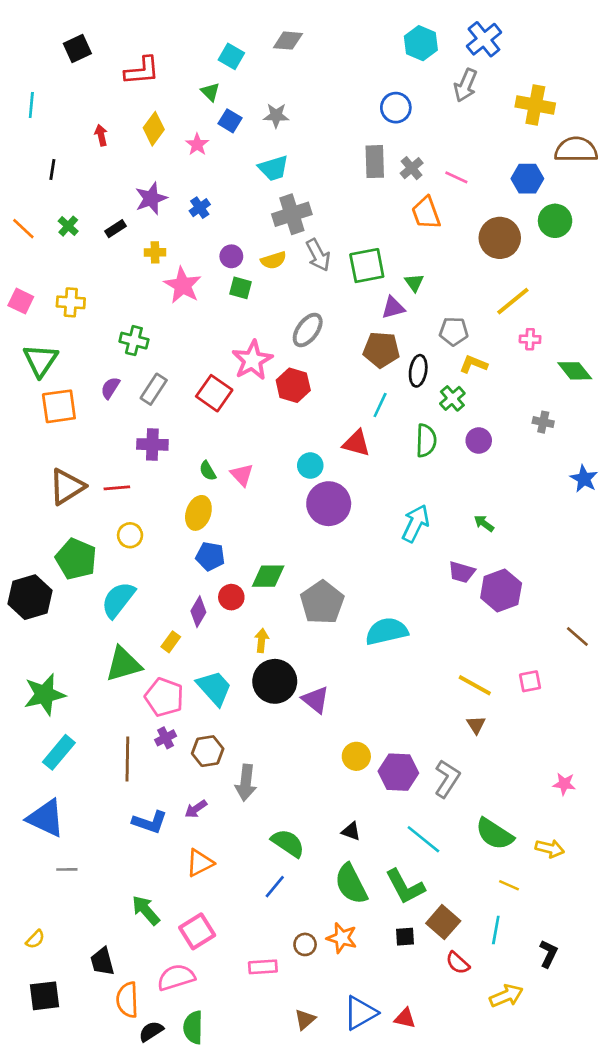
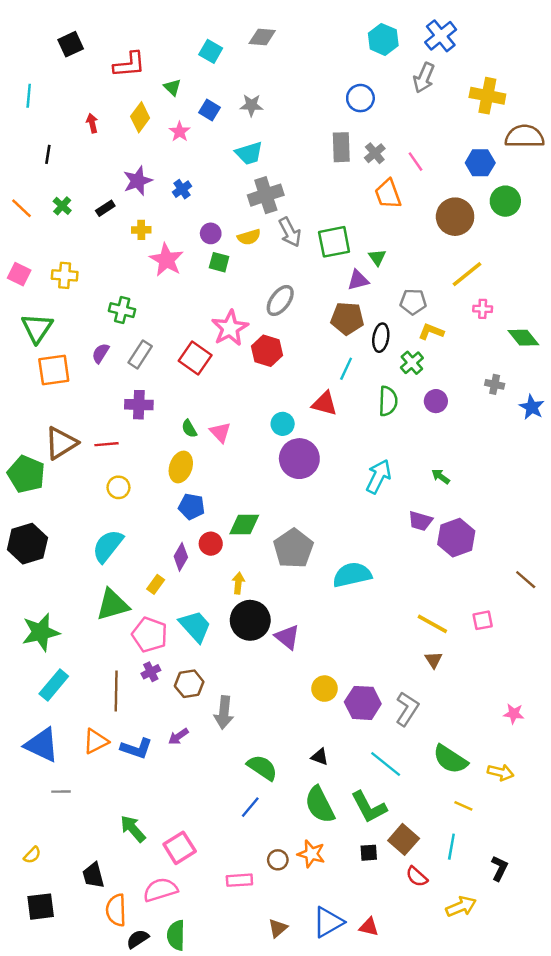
green triangle: (210, 92) -> (172, 87), moved
pink line: (456, 177) -> (416, 162), turned 30
blue star: (584, 479) -> (532, 407), moved
green pentagon: (76, 559) -> (26, 474), moved
orange triangle: (200, 863) -> (96, 741), moved

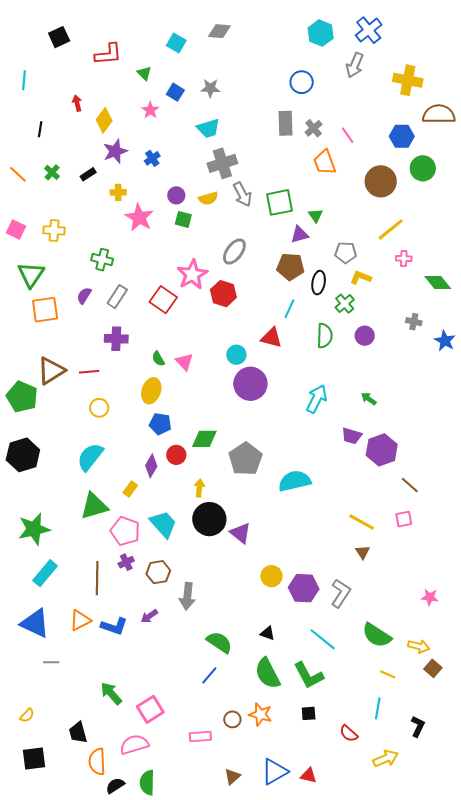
yellow diamond: (140, 117) -> (104, 120), moved
brown line: (526, 580) -> (410, 485), moved
brown square: (404, 839) -> (433, 668), moved, size x0.7

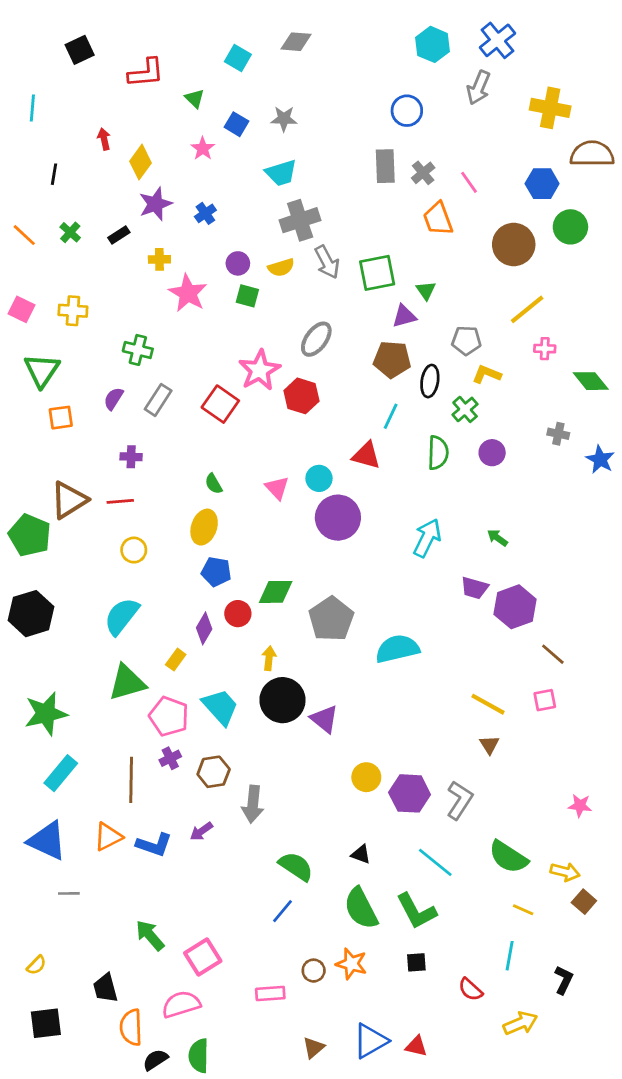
orange square: (45, 310) -> (61, 418), size x0.7
purple cross: (116, 339) -> (131, 457), moved, size x0.7
pink triangle: (184, 362) -> (277, 488), moved

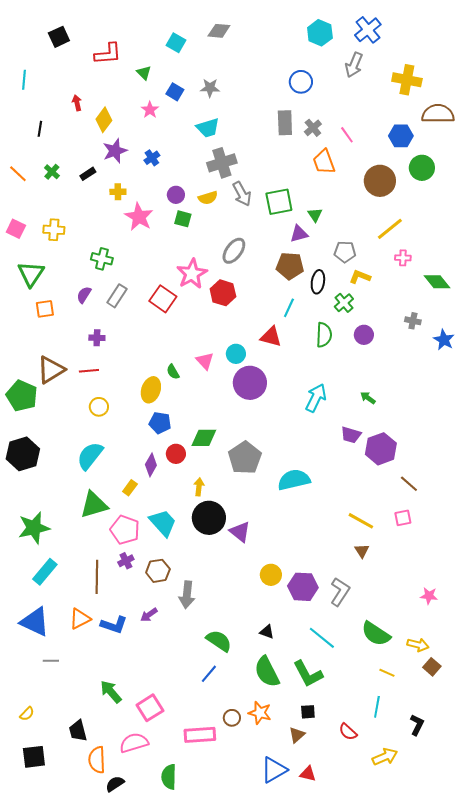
green semicircle: (214, 484) -> (173, 372), moved
pink rectangle: (270, 994) -> (200, 735), size x1.4
brown triangle: (314, 1048) -> (297, 735), moved
green semicircle: (199, 1056) -> (169, 777), moved

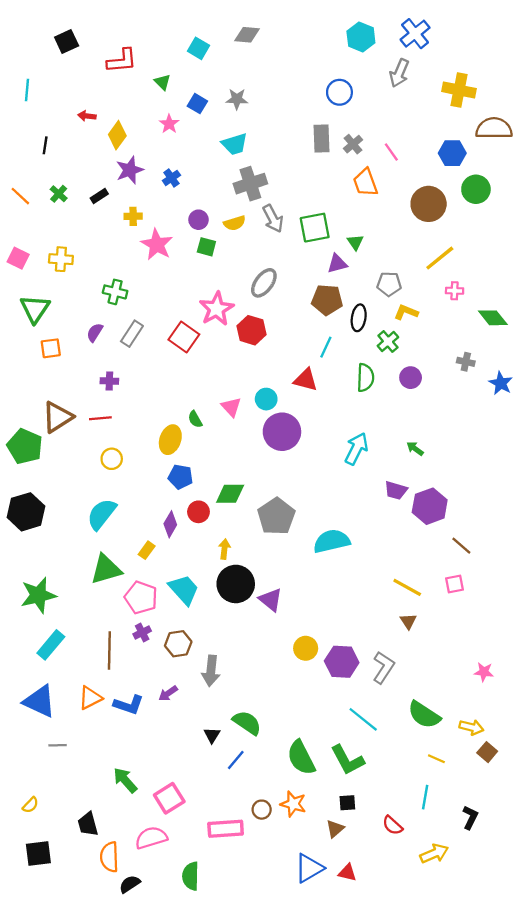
red arrow: (77, 103) -> (87, 116), turned -70
black triangle: (267, 632) -> (212, 735), moved, turned 42

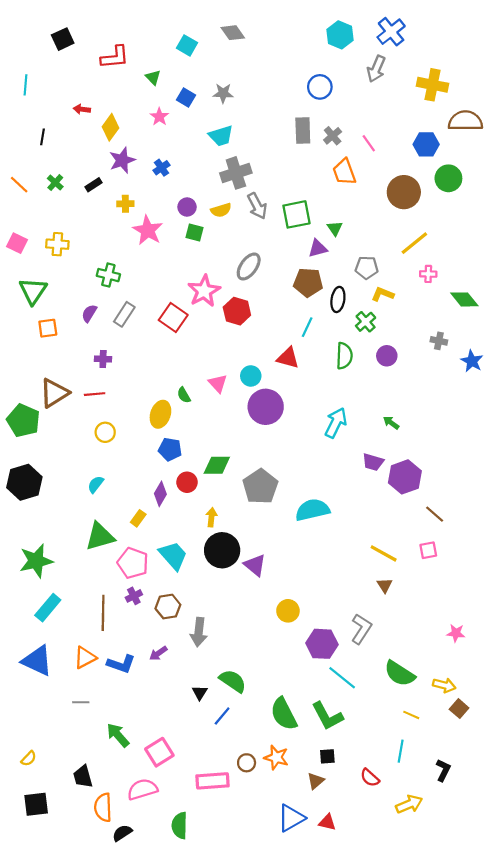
gray diamond: (247, 35) -> (233, 33), turned 50
cyan semicircle: (102, 514) -> (96, 484), size x0.6
purple hexagon: (342, 662) -> (322, 644), moved
gray line: (58, 745) -> (81, 702), moved

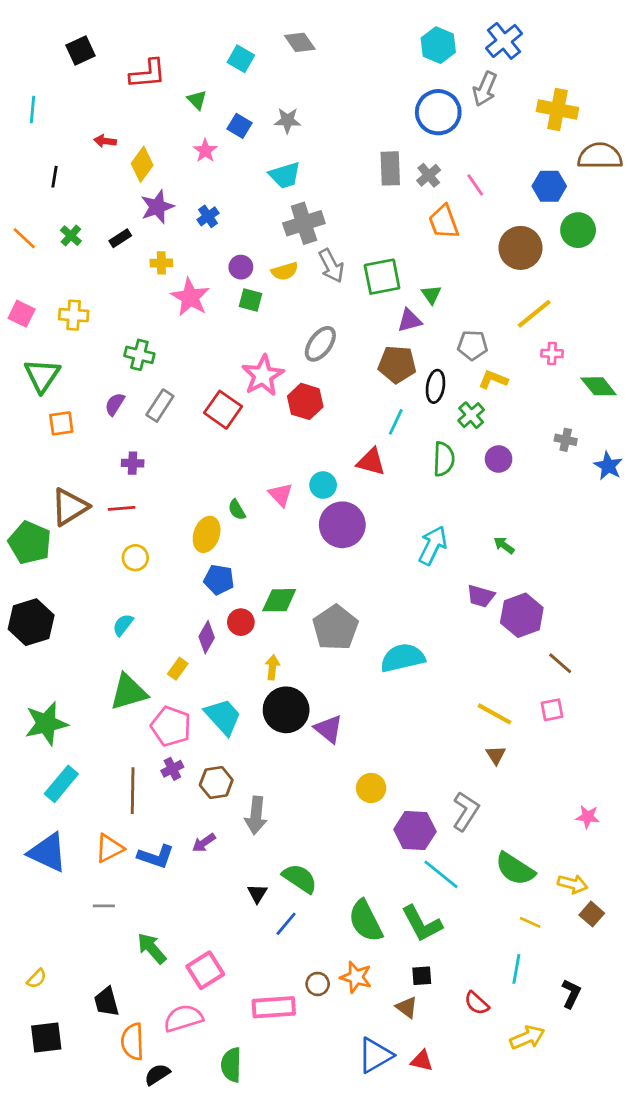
blue circle: (320, 87) -> (438, 112), moved, size x1.4
brown triangle: (316, 781) -> (407, 1007), turned -42

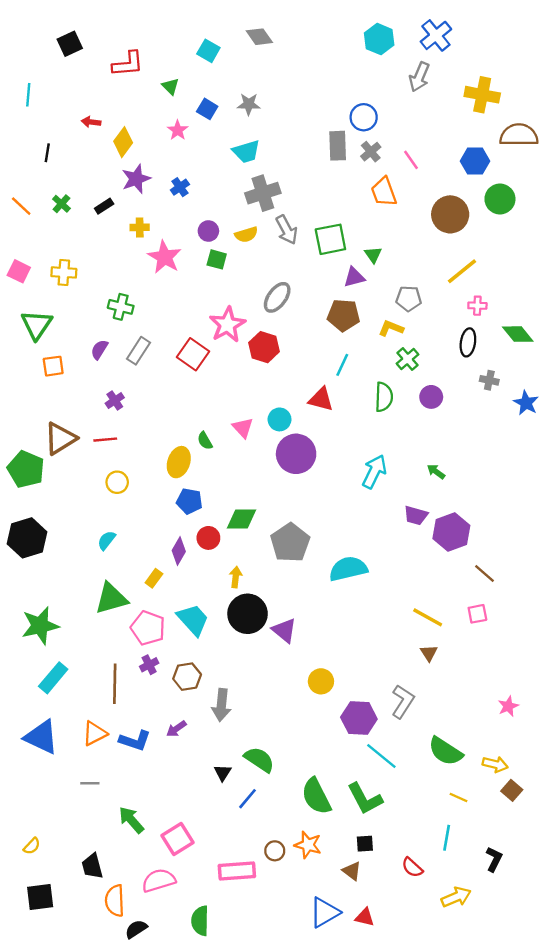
blue circle: (438, 112) -> (364, 117), moved, size x0.7
yellow L-shape: (493, 380) -> (391, 328), moved
black ellipse: (435, 386) -> (468, 342), moved
purple cross: (133, 463) -> (115, 400), turned -36
pink star: (588, 817) -> (508, 706), turned -30

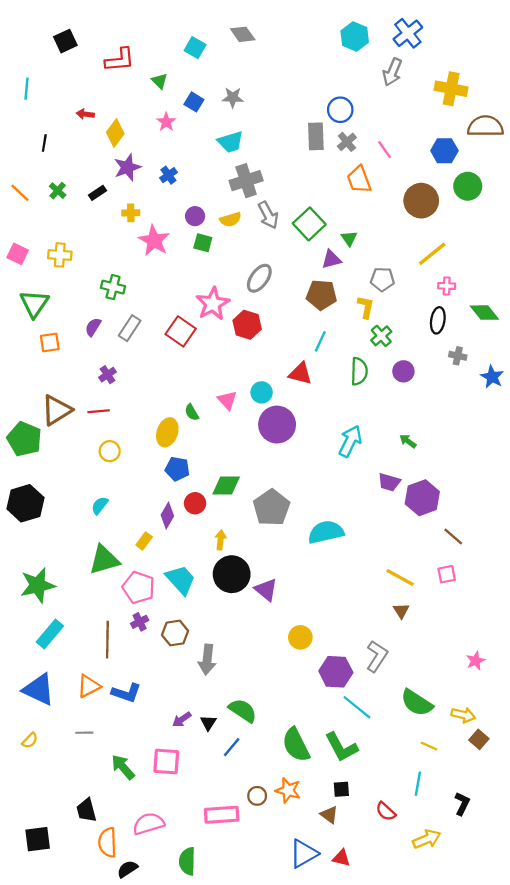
green square: (330, 239) -> (309, 224), turned -32
yellow L-shape: (391, 328) -> (366, 307), turned 80
purple arrow: (176, 729) -> (182, 719), moved
pink square: (178, 839) -> (166, 762), moved, turned 36
yellow semicircle: (32, 846) -> (30, 740), moved

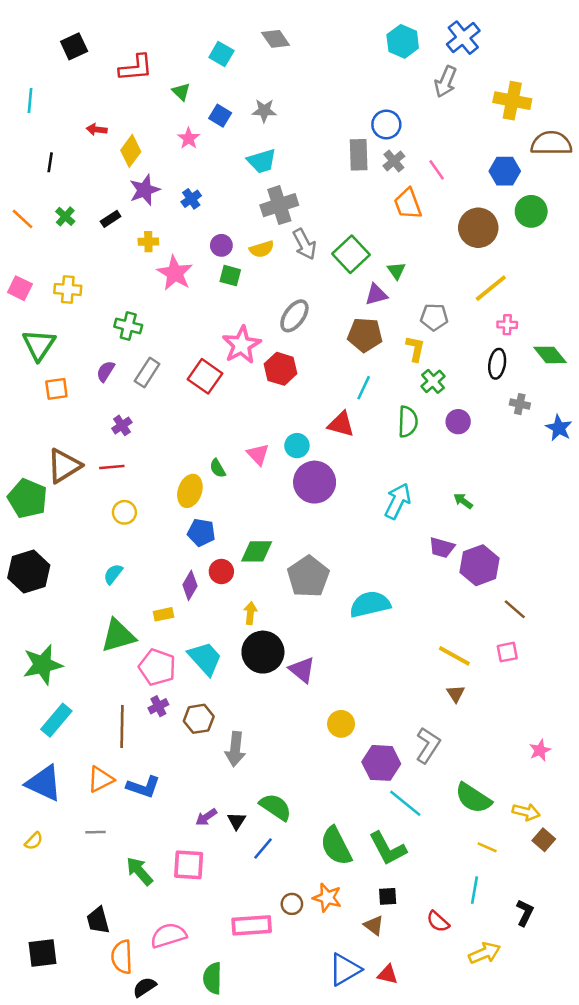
yellow rectangle: (144, 541) -> (163, 614), turned 42

